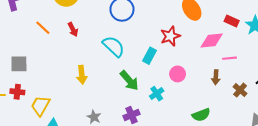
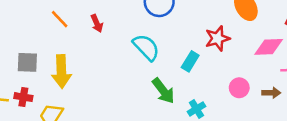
pink circle: (178, 74) -> (239, 88), moved
yellow arrow: (82, 75) -> (61, 71), moved, size x1.4
brown arrow: (216, 77) -> (271, 93), turned -96

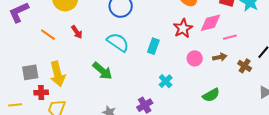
red star: (218, 38) -> (183, 28), moved
green arrow: (163, 91) -> (102, 71), moved
red cross: (23, 97) -> (41, 92), moved

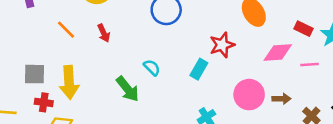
red star: (183, 28) -> (222, 45), moved
pink line: (230, 37) -> (309, 65), moved
cyan semicircle: (118, 42) -> (152, 67), moved, size x0.6
pink circle: (195, 58) -> (249, 95), size x1.5

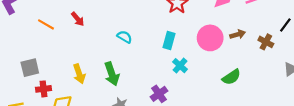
cyan rectangle: (199, 69) -> (169, 40), moved
yellow arrow: (69, 82) -> (79, 74), moved, size x0.7
green arrow: (128, 89) -> (112, 74), moved, turned 35

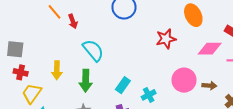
orange line: (46, 24) -> (55, 12), moved
cyan semicircle: (125, 37) -> (93, 50), moved, size x1.6
cyan rectangle: (169, 40) -> (123, 85), moved

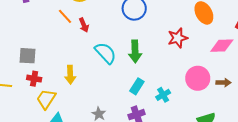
green arrow: (86, 81) -> (135, 51), moved

